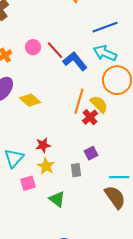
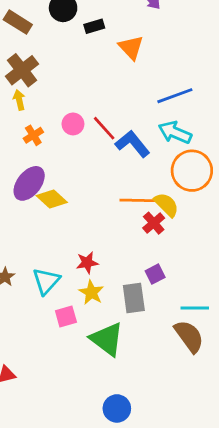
yellow diamond: (30, 100) -> (52, 199), moved
orange line: (79, 101) -> (138, 200), turned 75
gray rectangle: (76, 170) -> (134, 298), size x1.5
green triangle: (57, 199) -> (107, 339), size x1.5

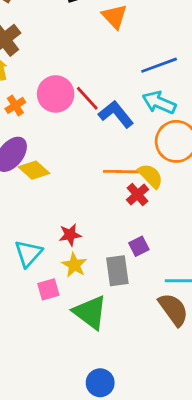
pink circle: (73, 124) -> (56, 94), size x1.6

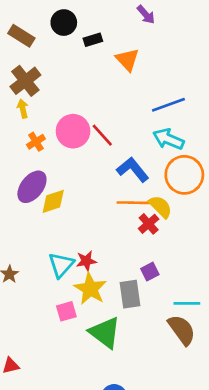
blue L-shape: (116, 114) -> (133, 170), moved
yellow diamond: (34, 170) -> (53, 201), turned -60
cyan triangle: (28, 253) -> (61, 265), moved
yellow star: (74, 265) -> (90, 289), size x1.4

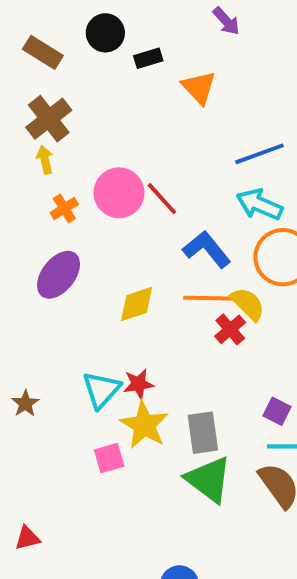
yellow diamond: (53, 201) -> (137, 304), moved
purple square: (150, 272) -> (277, 411), moved, turned -36
green triangle: (105, 332) -> (209, 480), moved

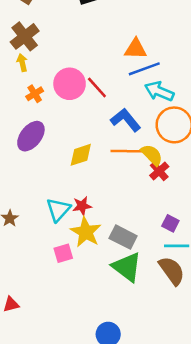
orange triangle: (199, 87) -> (136, 49), moved, turned -45
blue line: (259, 154) -> (144, 69), moved
red cross: (230, 329) -> (159, 171), moved
gray rectangle: (203, 433) -> (123, 237), turned -55

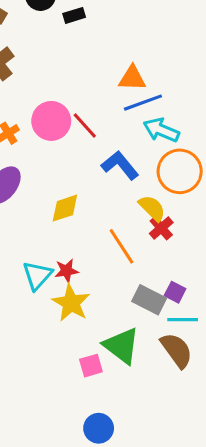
orange line: (127, 151) -> (122, 246), moved, turned 56
gray rectangle: (123, 237) -> (149, 300), moved
pink square: (63, 253) -> (91, 366), moved

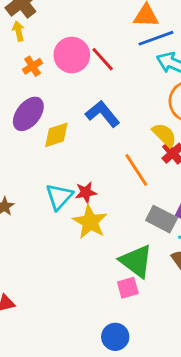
blue L-shape: (120, 165) -> (103, 114), moved
yellow diamond: (65, 208) -> (56, 135), moved
pink square: (91, 366) -> (128, 288), moved

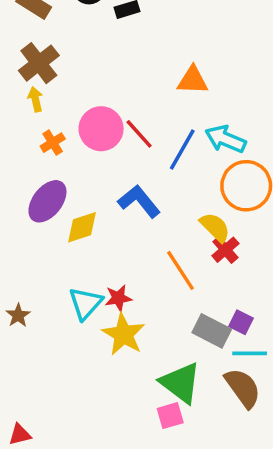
blue line: (156, 38) -> (182, 149), moved, turned -40

